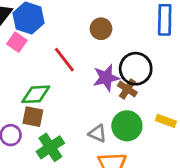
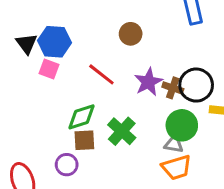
black circle: (136, 69) -> (196, 85), moved
gray triangle: (98, 133) -> (174, 144), moved
green cross: (50, 147) -> (122, 131), moved

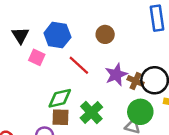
blue hexagon: (55, 42) -> (57, 35), moved

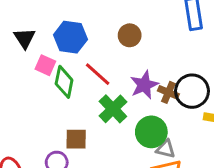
green diamond: (60, 98) -> (64, 82), moved, turned -65
green circle: (140, 112) -> (151, 132), moved
green cross: (91, 113) -> (113, 109), moved

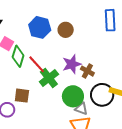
blue hexagon: (70, 37) -> (40, 27), moved
red line: (98, 74) -> (37, 64), moved
black circle: (192, 91) -> (102, 95), moved

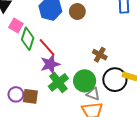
purple star: (72, 64) -> (50, 64), moved
green cross: (49, 78) -> (58, 82), moved
brown square: (22, 96) -> (30, 96), moved

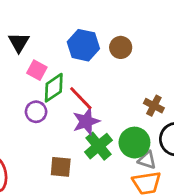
green diamond: (28, 39) -> (54, 88), turned 40
purple circle: (16, 94) -> (36, 112), moved

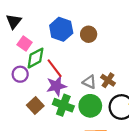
green cross: (99, 146) -> (63, 105), turned -36
gray triangle: (147, 160) -> (89, 82), moved
brown square: (61, 167) -> (35, 106), moved, turned 35

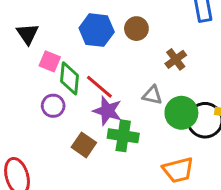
green diamond: (35, 58) -> (69, 78), turned -45
brown cross: (108, 80) -> (176, 59), moved, turned 32
purple star: (56, 86) -> (107, 111), turned -30
green circle: (90, 106) -> (181, 113), moved

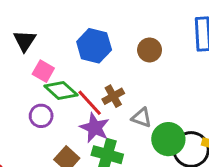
brown circle: (136, 29) -> (150, 50), moved
brown cross: (176, 59) -> (113, 96), moved
green diamond: (69, 78) -> (61, 91), turned -60

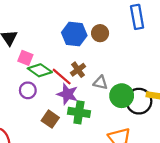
blue hexagon: (94, 46) -> (74, 34), moved

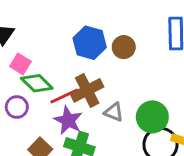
brown cross: (78, 70) -> (87, 90), size x1.5
red line: (62, 77) -> (64, 96), turned -75
green circle: (122, 96) -> (152, 117), moved

